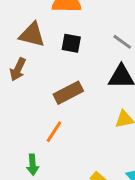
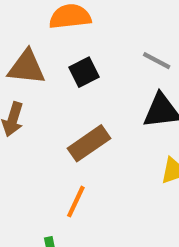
black square: (71, 43) -> (84, 72), turned -30

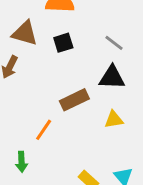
brown rectangle: (89, 143) -> (74, 100), moved

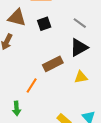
black triangle: (112, 77) -> (79, 47), turned -30

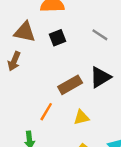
black triangle: (79, 47) -> (100, 77), moved
yellow triangle: (81, 77) -> (81, 117), moved

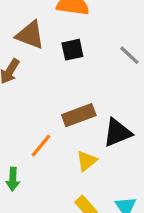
black triangle: (100, 77) -> (117, 133), moved
yellow triangle: (81, 117) -> (87, 161), turned -35

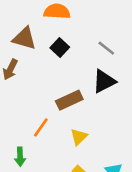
black square: (72, 50) -> (60, 48), turned -30
black triangle: (117, 133) -> (104, 81), moved

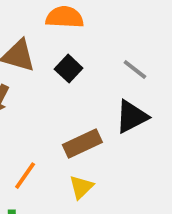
orange line: (41, 127) -> (25, 176), moved
yellow triangle: (79, 137) -> (81, 187), moved

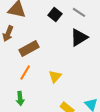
black square: (69, 69) -> (55, 14), moved
brown rectangle: (82, 144) -> (29, 49), moved

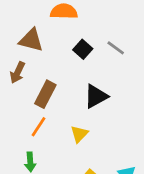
black triangle: (79, 37) -> (96, 96), moved
brown rectangle: (29, 49) -> (45, 94), turned -36

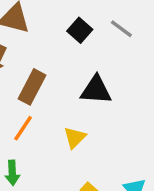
black triangle: (96, 96) -> (96, 90), turned 32

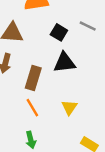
black triangle: (96, 90) -> (64, 63), moved
orange line: (23, 128) -> (32, 108), turned -54

